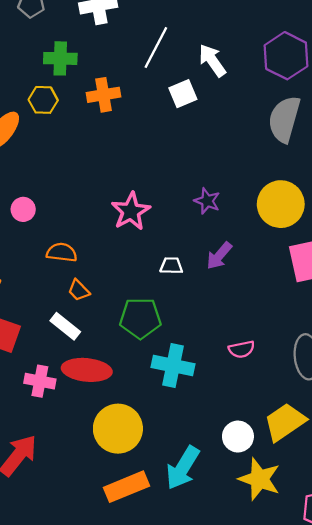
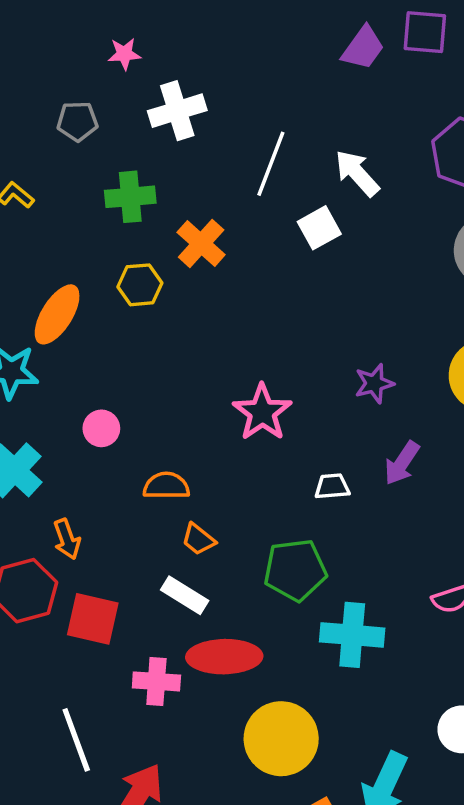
orange cross: (103, 95) -> (201, 243), turned -32
yellow hexagon: (43, 100) -> (140, 285), moved
purple star: (207, 201) -> (374, 384), turned -30

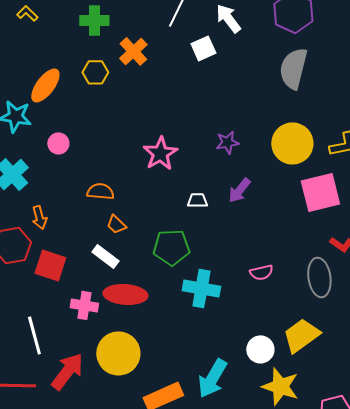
pink circle: (101, 428) -> (58, 143), moved
yellow circle: (281, 739) -> (118, 353), moved

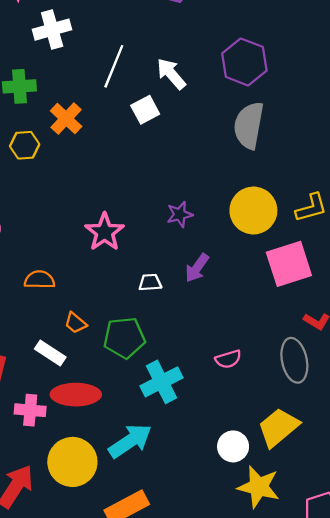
orange trapezoid: (116, 224) -> (75, 323), moved
cyan cross: (201, 288) -> (161, 382), turned -33
cyan arrow: (212, 378) -> (130, 441), moved, turned -150

